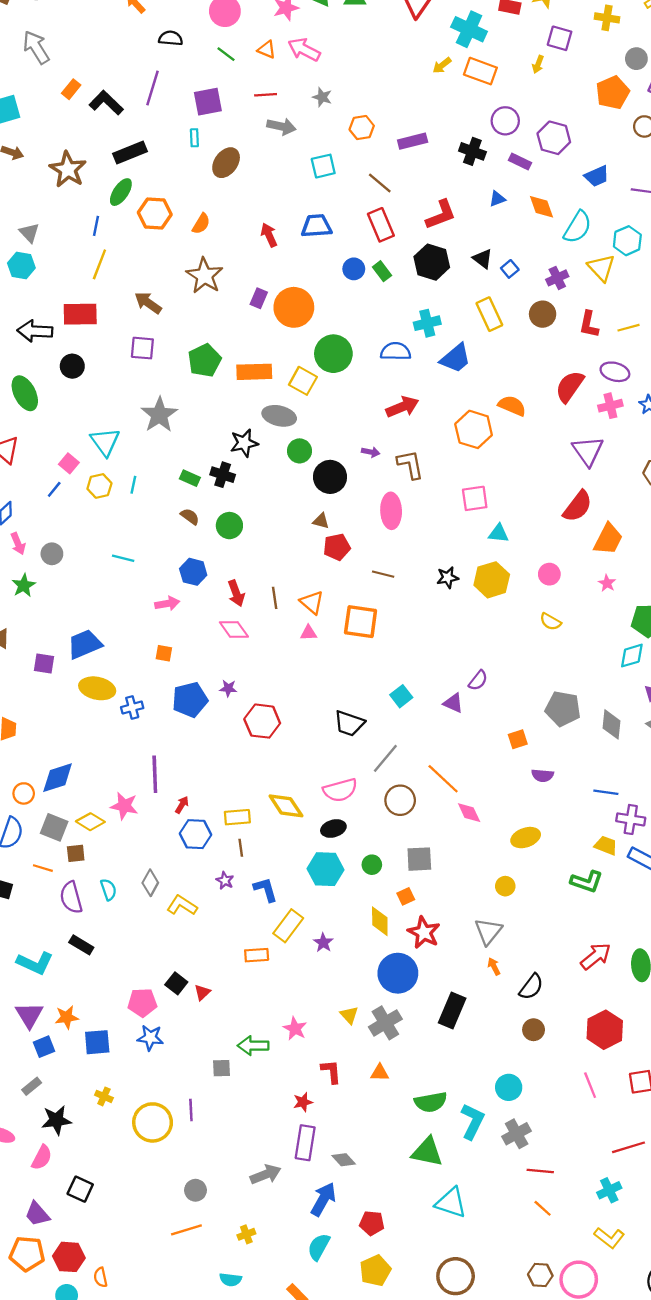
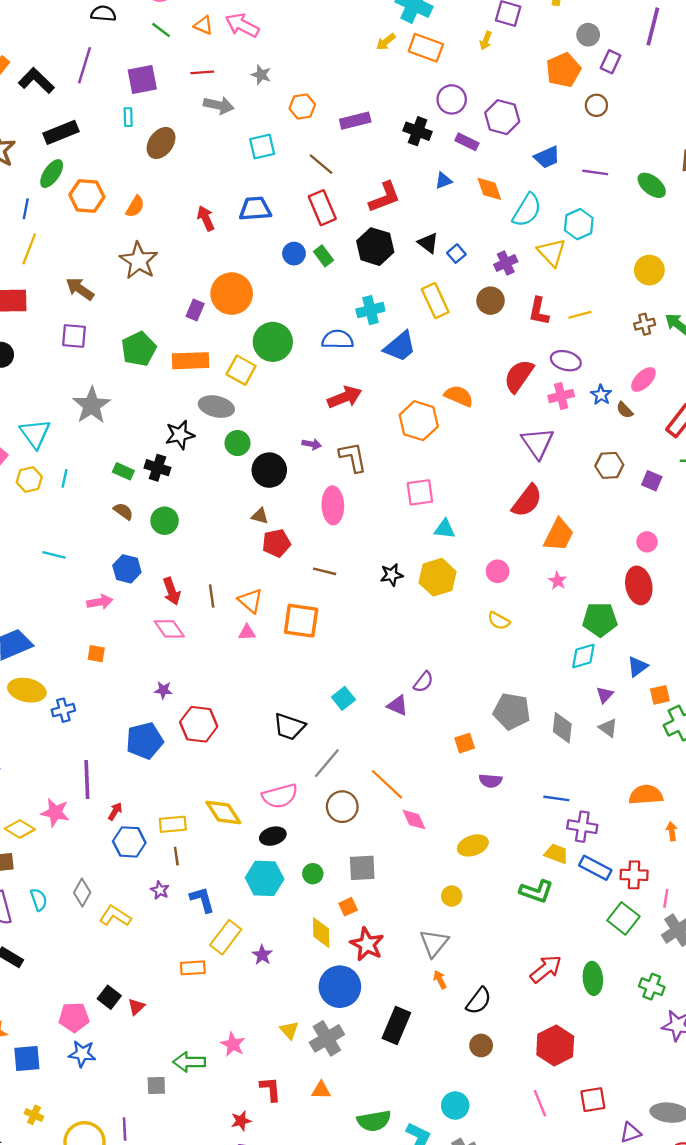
purple rectangle: (259, 298) -> (195, 310), moved
blue pentagon: (190, 700) -> (145, 741), moved

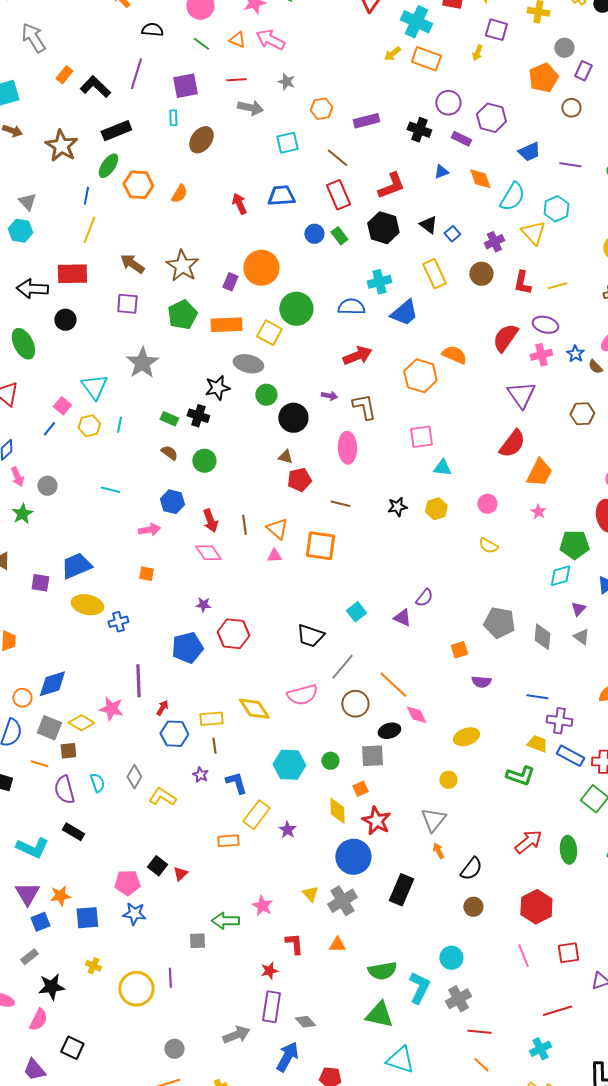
brown star: (139, 261) -> (182, 266), moved
yellow hexagon: (438, 577) -> (436, 509), size x0.7
black ellipse: (273, 836) -> (389, 731), moved

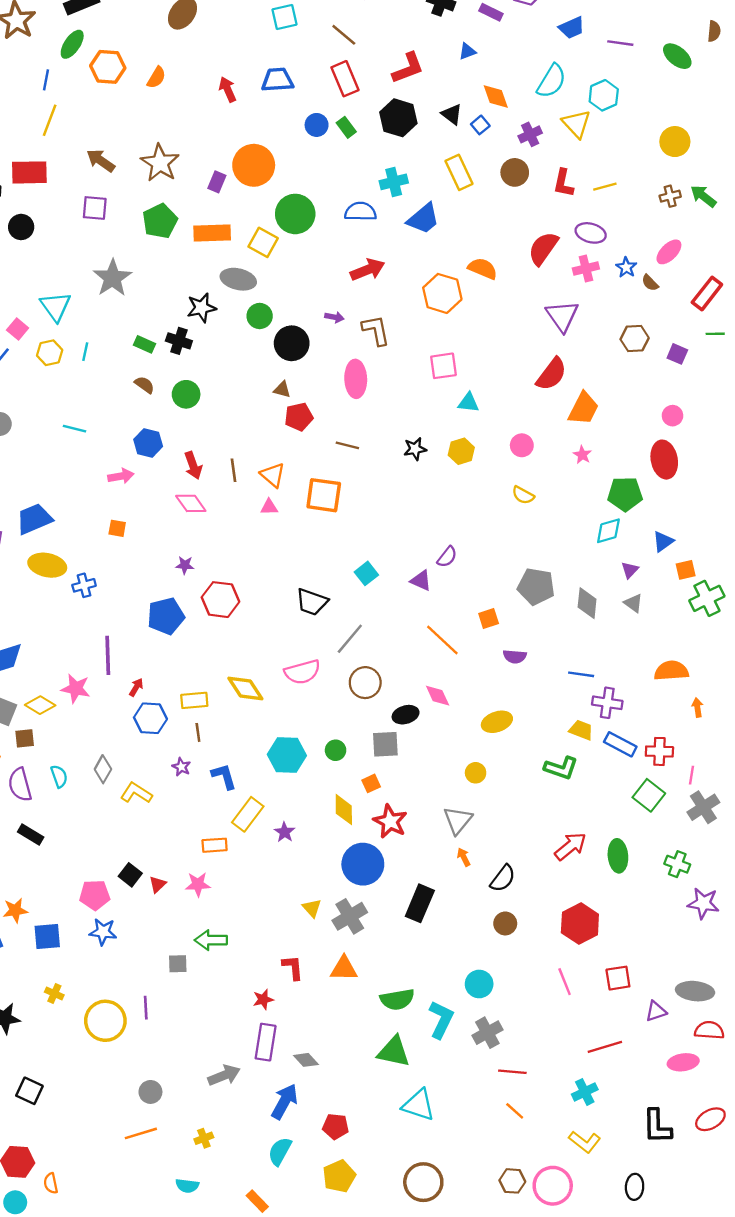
orange diamond: (480, 179) -> (496, 96), moved
orange line: (393, 685) -> (442, 640), moved
pink star: (262, 906) -> (198, 884), moved, turned -30
orange triangle: (337, 945) -> (344, 969), size x1.4

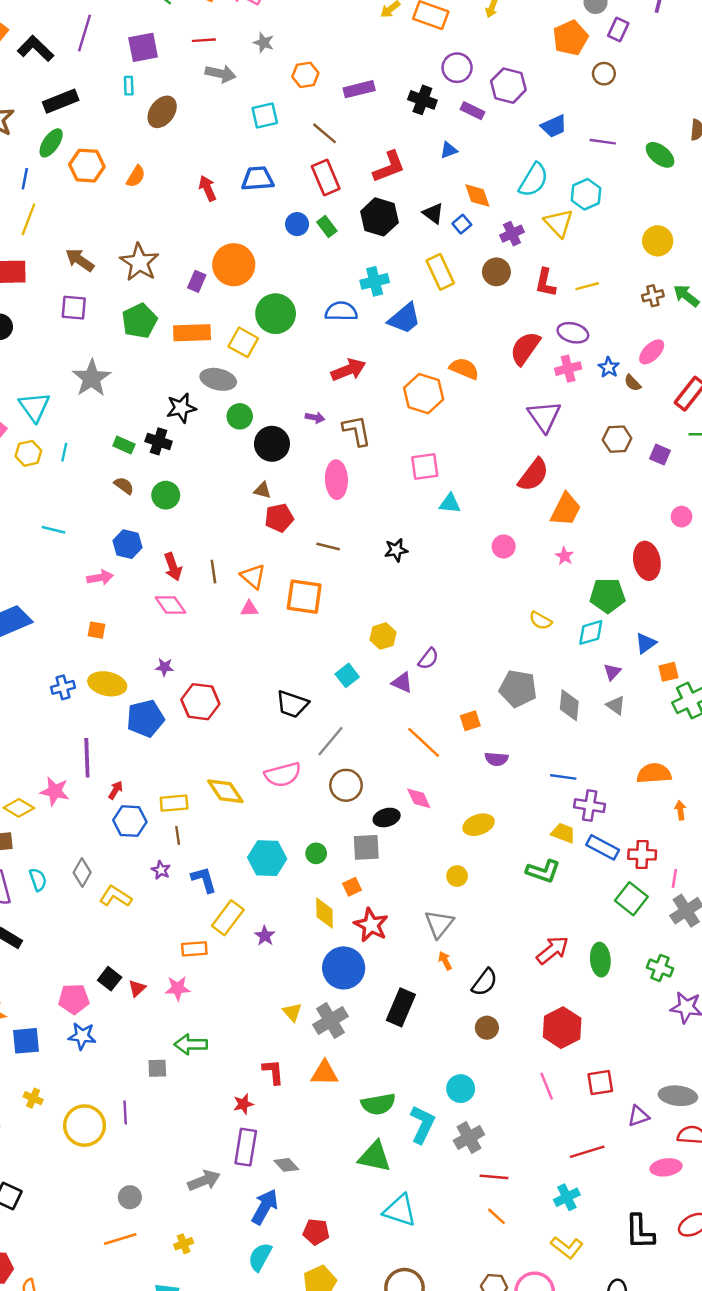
pink circle: (673, 416) -> (682, 517), moved
yellow hexagon: (461, 451) -> (383, 636), moved
yellow semicircle: (523, 495) -> (541, 621), moved
yellow ellipse: (47, 565) -> (107, 684), moved

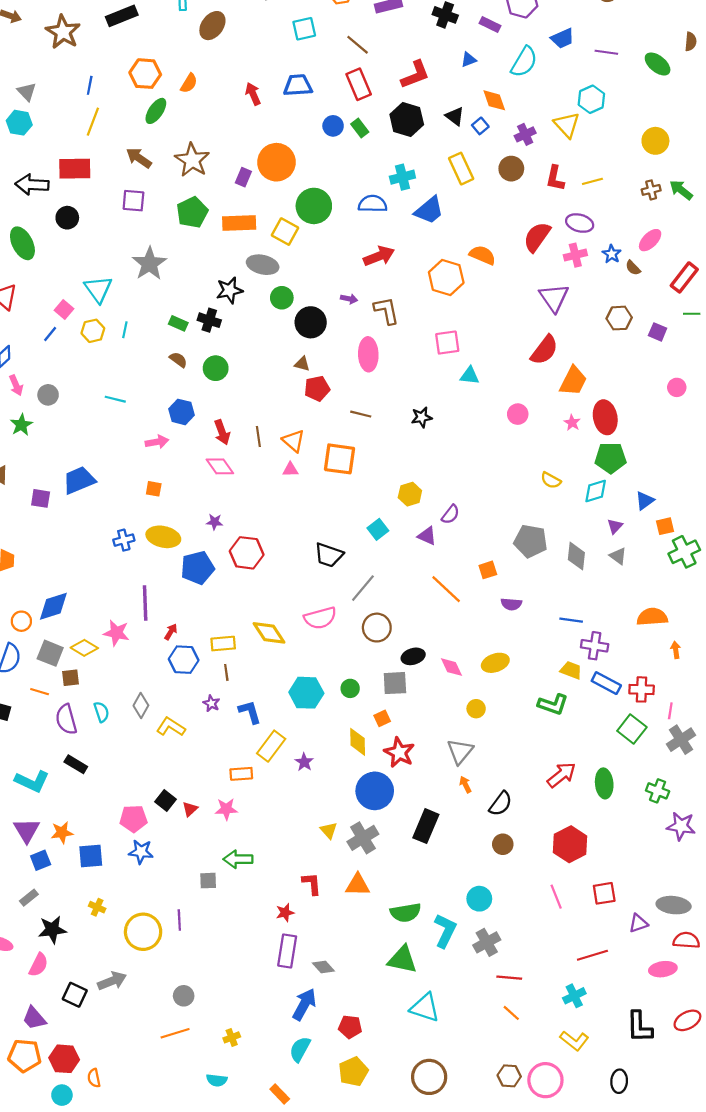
green ellipse: (51, 143) -> (156, 111), moved
cyan semicircle: (533, 180) -> (524, 62), moved
red ellipse: (647, 561) -> (605, 417), moved
pink diamond: (419, 798) -> (452, 667), moved
gray arrow: (204, 1180) -> (112, 981), moved

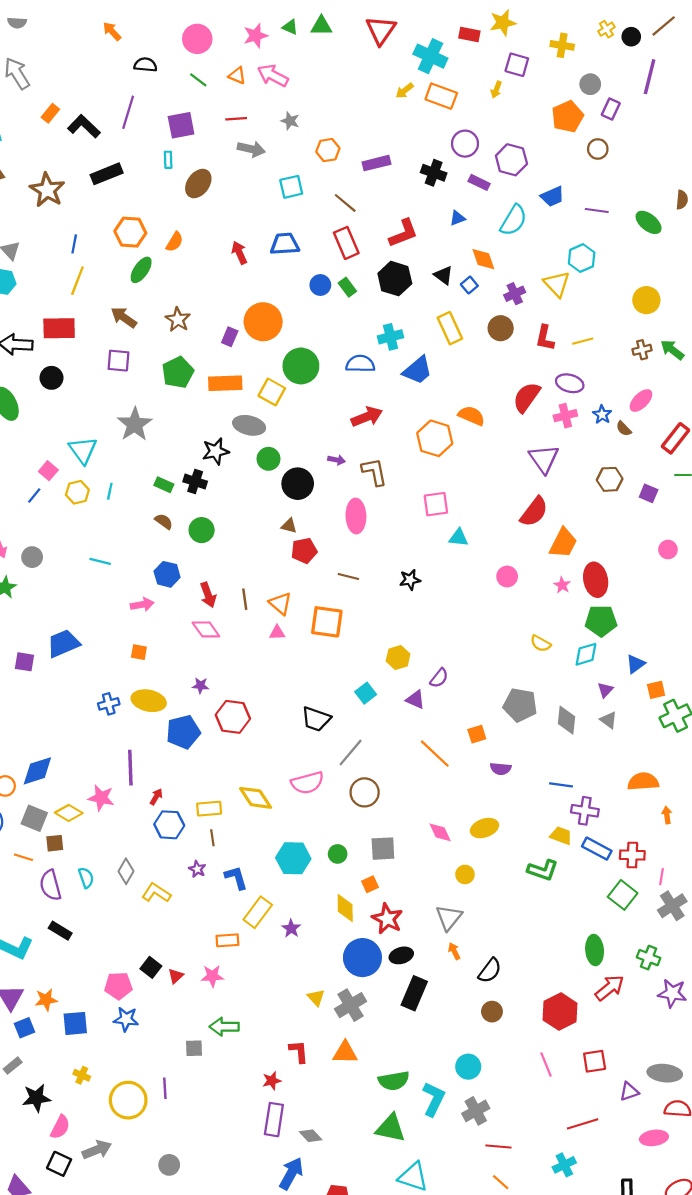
brown star: (192, 160) -> (178, 320), size x0.7
black ellipse: (413, 656) -> (401, 955), moved
red arrow: (561, 775) -> (610, 988), moved
pink semicircle: (38, 965) -> (60, 1127), moved

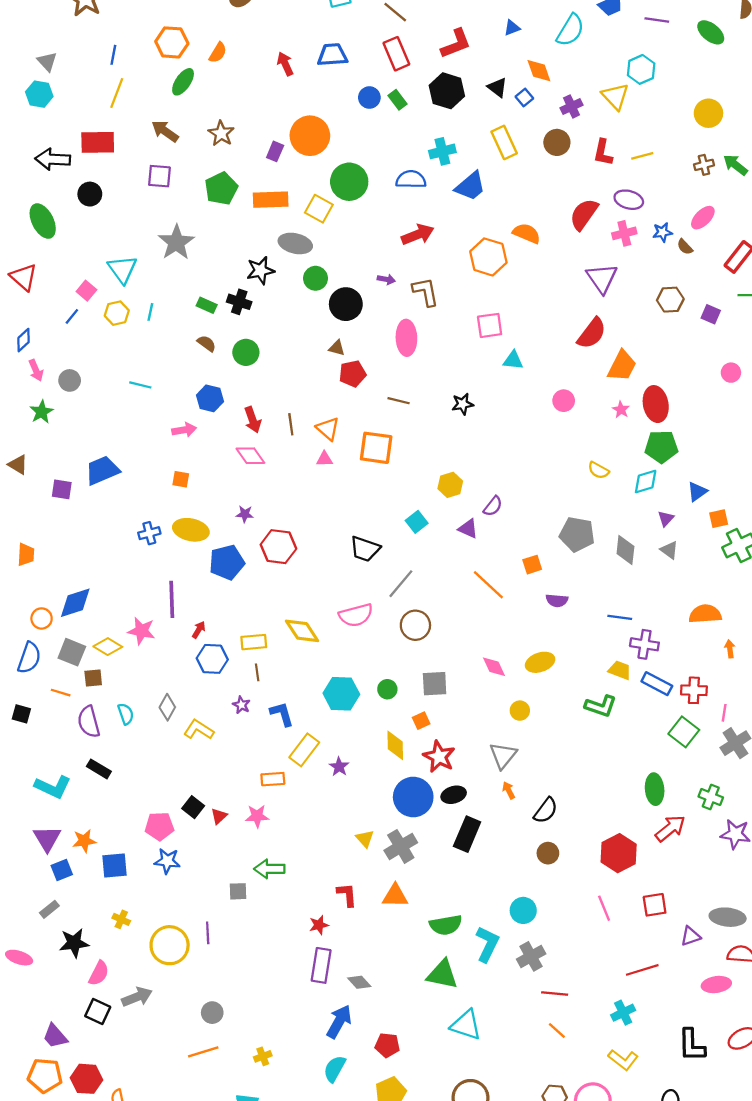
blue star: (602, 415) -> (662, 232), turned 30

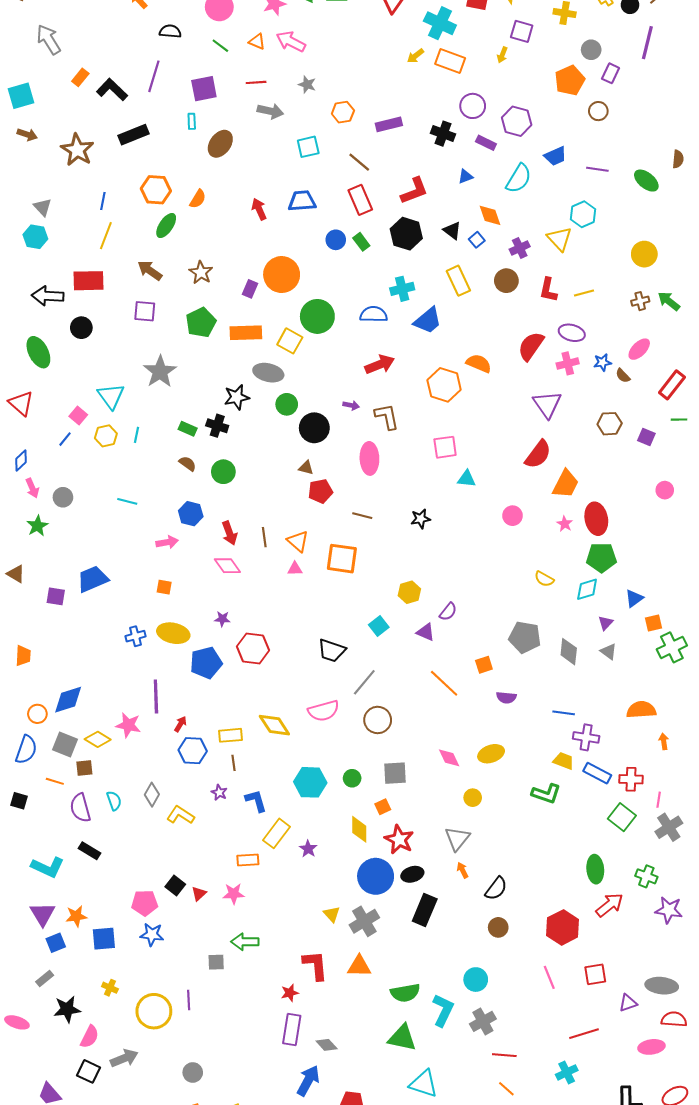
red L-shape: (347, 895) -> (315, 965), size x1.4

